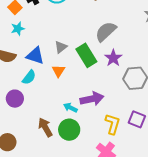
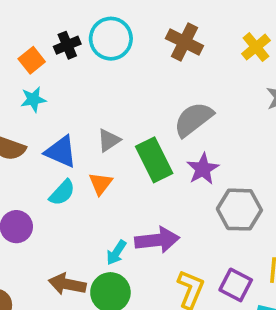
cyan semicircle: (29, 77) -> (62, 193), moved
cyan arrow: (70, 108) -> (116, 253), turned -88
brown arrow: (45, 127) -> (67, 284), turned -54

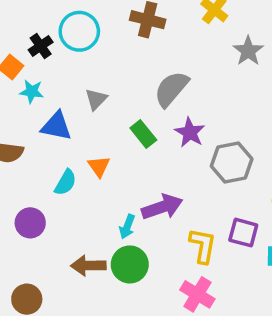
cyan star: (33, 99) -> (32, 92), moved, turned 30
gray triangle: (109, 140) -> (96, 99), moved
blue triangle: (61, 152) -> (56, 126), moved
green rectangle: (154, 160) -> (143, 134), size x0.7

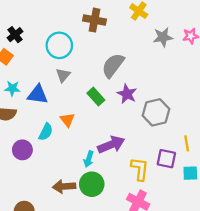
cyan circle: (79, 31) -> (59, 45), moved
black cross: (41, 46) -> (15, 35), moved
gray star: (248, 51) -> (163, 37), turned 30
cyan star: (32, 92) -> (12, 88), moved
purple circle: (30, 223) -> (22, 150), moved

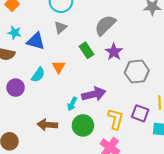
green circle: (92, 184) -> (83, 125), moved

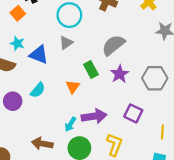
orange triangle: (59, 67) -> (73, 87), moved
gray hexagon: (137, 72) -> (155, 78), moved
purple square: (140, 113) -> (133, 113), moved

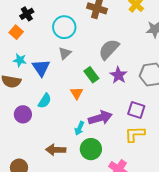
blue triangle: (39, 55) -> (41, 68), turned 42
yellow L-shape: (114, 145) -> (135, 134), moved, turned -105

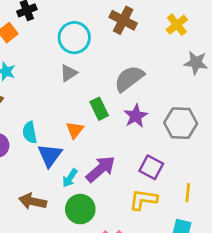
blue triangle: (41, 68) -> (50, 155), moved
cyan semicircle: (45, 101) -> (30, 132), turned 126
purple arrow: (100, 118) -> (101, 169), turned -35

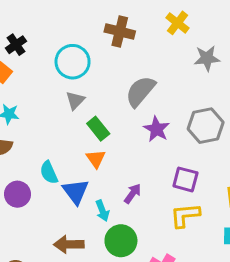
green rectangle: (99, 109) -> (98, 129), moved
purple arrow: (101, 169) -> (133, 194), size x0.6
cyan arrow: (70, 178) -> (102, 211), turned -42

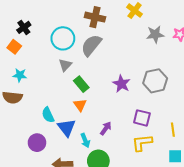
gray semicircle: (140, 91) -> (91, 45), moved
purple circle: (17, 194) -> (37, 143), moved

